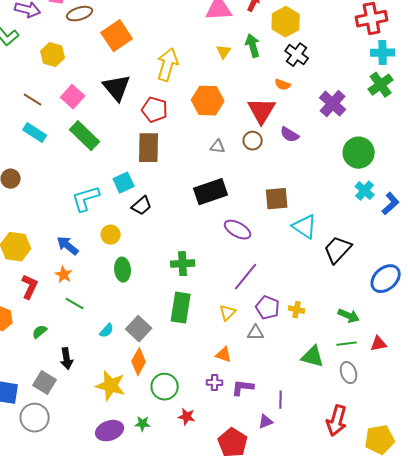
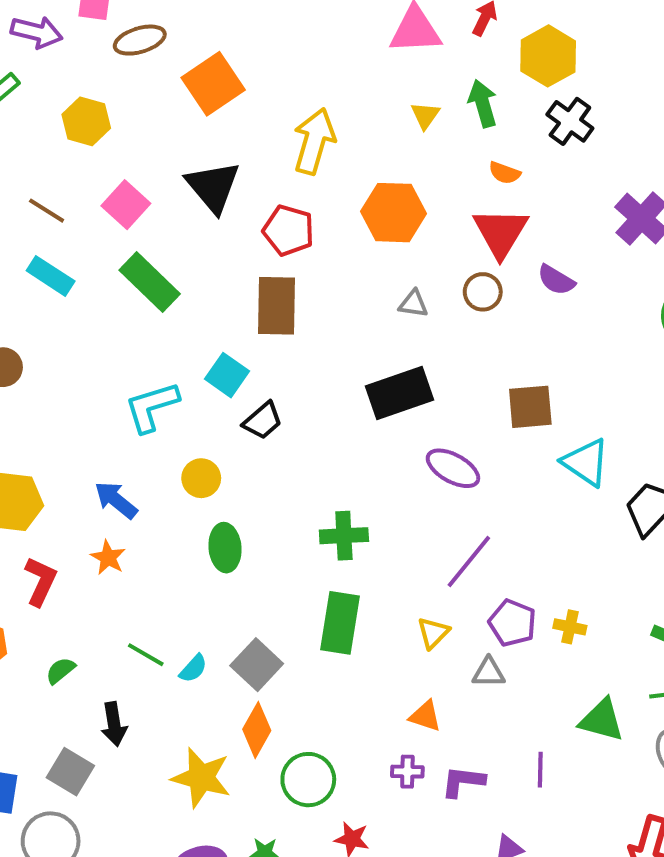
orange semicircle: (283, 85) -> (505, 173), moved
cyan square: (124, 183) -> (227, 375), turned -30
green line: (75, 304) -> (146, 655), moved
purple line: (281, 400) -> (540, 770), moved

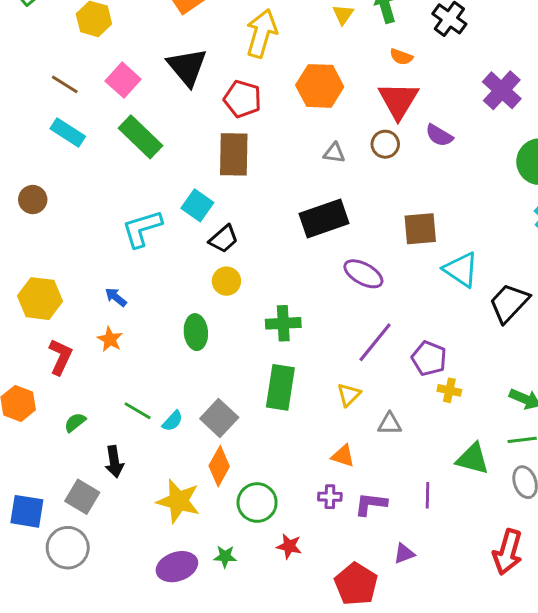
yellow circle: (201, 478) -> (226, 281), moved
blue arrow: (116, 500) -> (116, 297), size x0.7
purple pentagon: (512, 623) -> (429, 358), moved

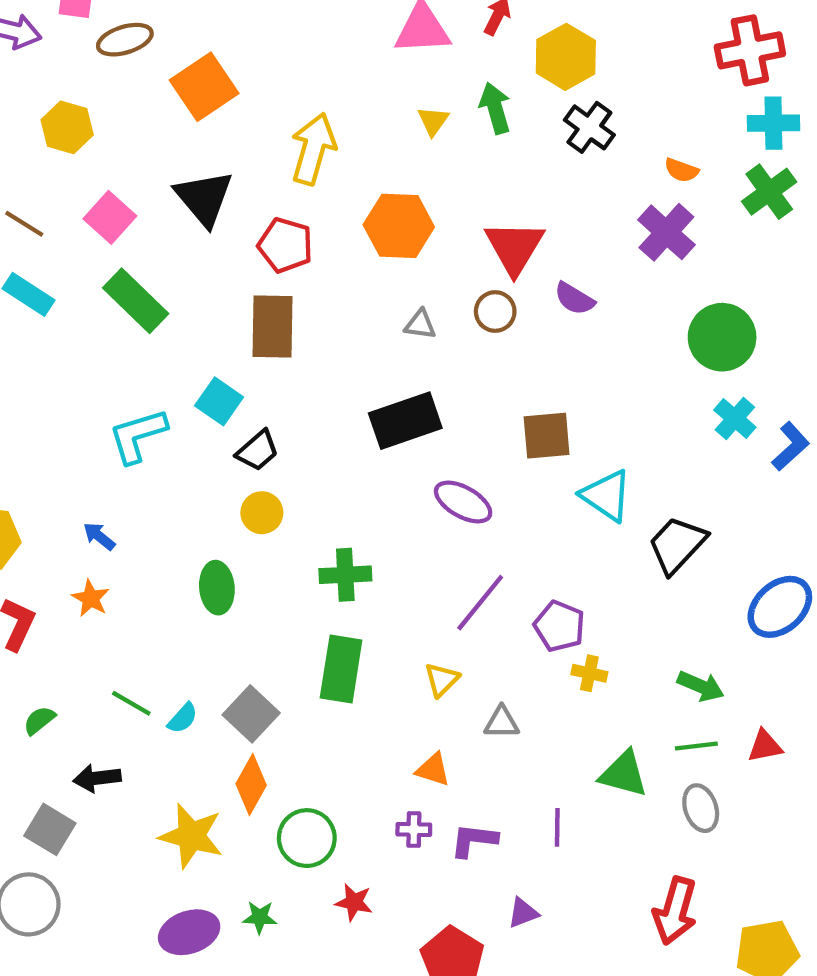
orange semicircle: (401, 57) -> (681, 170), moved
black arrow: (114, 462) -> (97, 778), turned 92

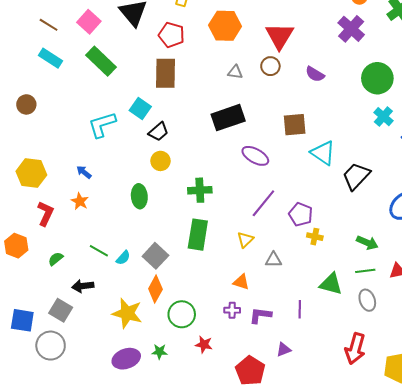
purple semicircle: (574, 299) -> (315, 74), moved

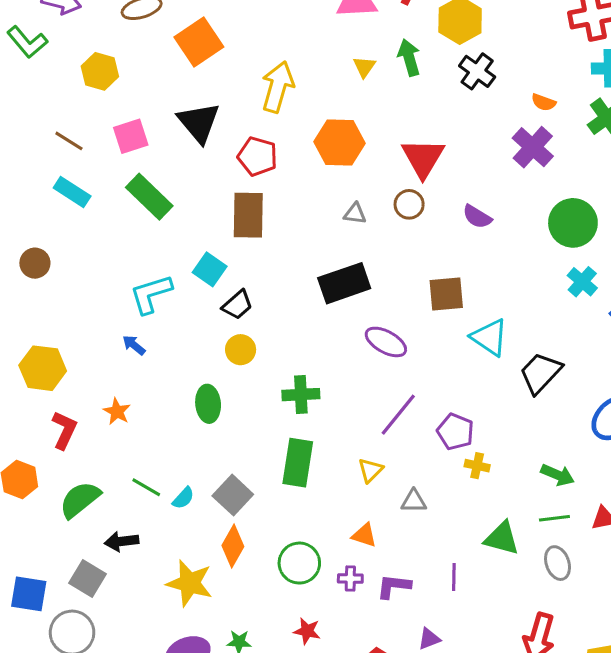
pink square: (89, 22) -> (131, 136), turned 30
blue arrow: (84, 172) -> (134, 345), moved
green semicircle: (56, 259) -> (80, 500), size x1.8
green circle: (182, 314) -> (299, 563), moved

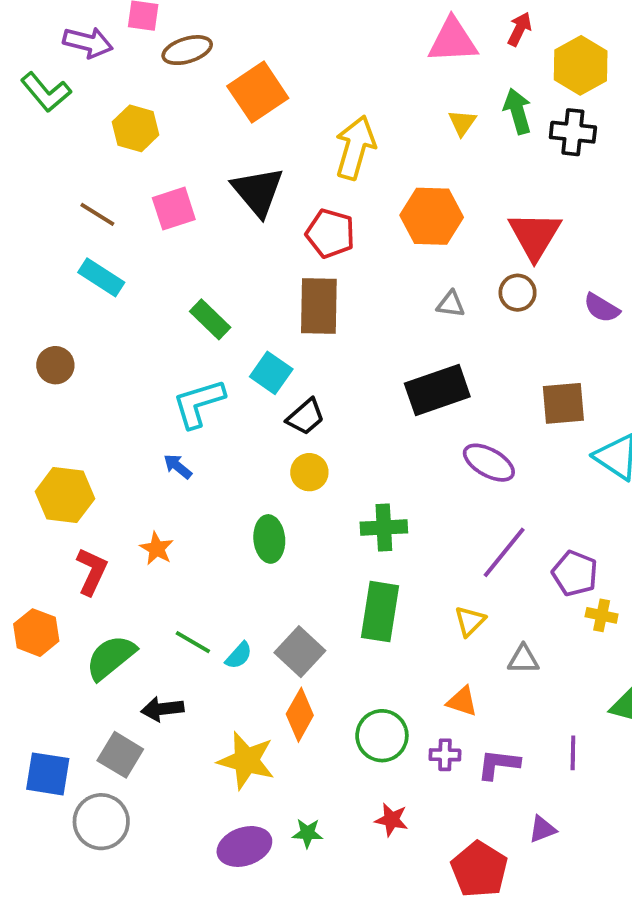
black cross: (477, 71) -> (573, 132), moved, turned -30
green rectangle: (149, 197) -> (210, 319), moved, size x0.7

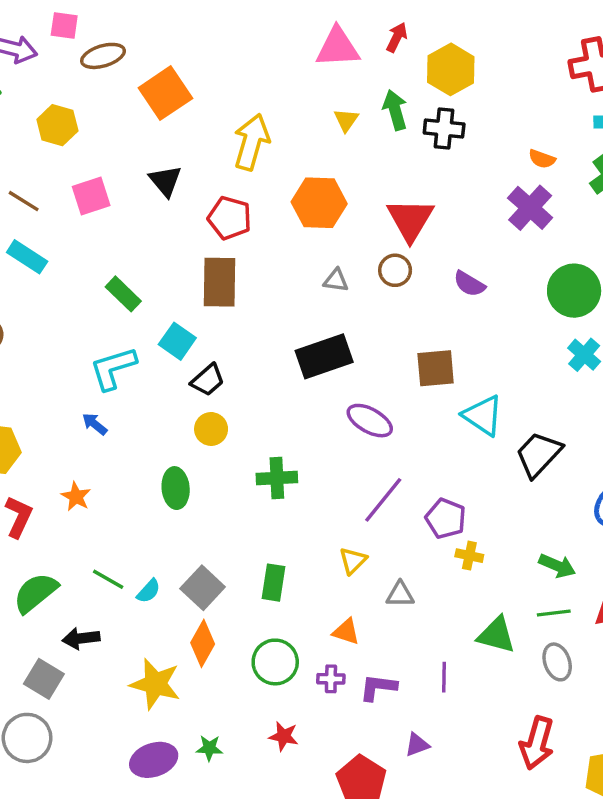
black triangle: (258, 191) -> (165, 181), size x0.7
green rectangle: (380, 612) -> (274, 583), moved, size x0.7

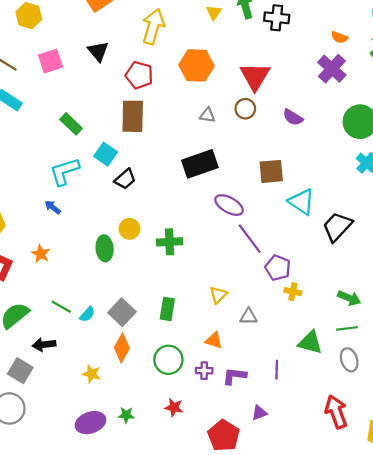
yellow circle: (211, 429) -> (129, 229), moved
purple line: (383, 500) -> (250, 239), moved, turned -76
yellow star: (155, 684) -> (92, 374), size x0.6
red arrow: (537, 743) -> (336, 412), turned 144

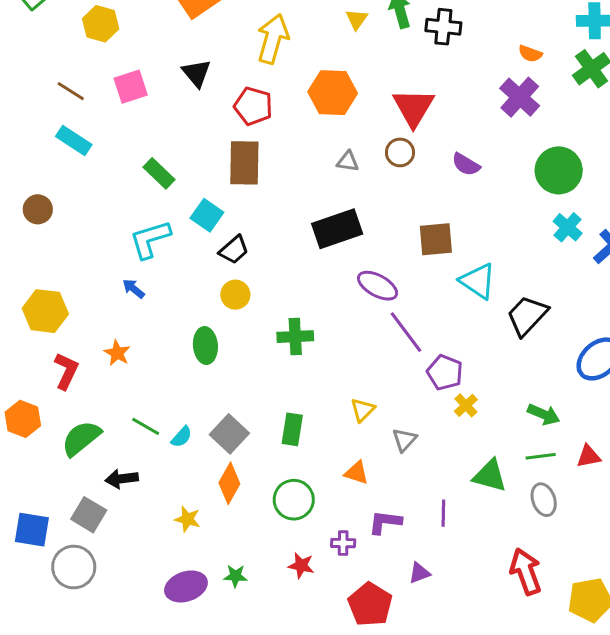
yellow circle: (129, 229) -> (235, 295), moved
yellow cross: (293, 292) -> (466, 405), turned 35
gray triangle: (249, 316) -> (404, 440), turned -48
purple cross: (204, 371) -> (343, 543), moved

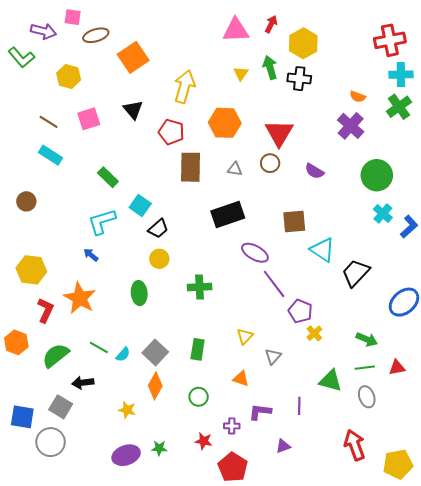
brown rectangle: (244, 163) -> (191, 167), moved
orange star: (117, 353) -> (80, 298), size x1.8
green circle: (294, 500) -> (199, 397), size x0.7
red pentagon: (370, 604) -> (233, 467), moved

